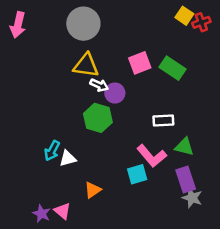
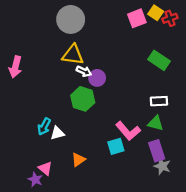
pink arrow: (18, 25) -> (15, 67), moved
pink square: (140, 63) -> (137, 18), moved
green rectangle: (173, 68) -> (159, 60), moved
white rectangle: (163, 121) -> (159, 101), moved
pink triangle: (62, 211) -> (45, 168), moved

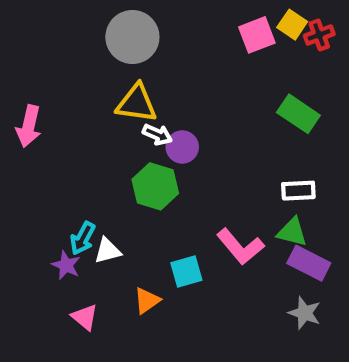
cyan square: (116, 146) -> (186, 271), moved
purple rectangle: (157, 151) -> (309, 263), moved, turned -45
purple star: (35, 179) -> (66, 265), moved

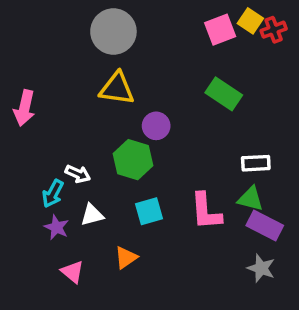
green rectangle: (298, 114) -> (224, 94), moved
white arrow: (157, 135) -> (78, 174), moved
cyan arrow: (83, 238) -> (53, 193), moved
pink L-shape: (240, 247) -> (206, 211), turned 36
cyan square: (186, 271) -> (149, 211), moved

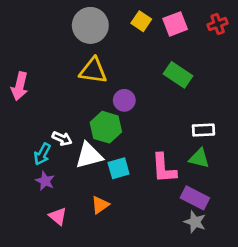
yellow square: (250, 21) -> (141, 21), moved
white triangle: (92, 215) -> (89, 155), moved, size x1.5
purple rectangle: (265, 225) -> (195, 198), moved
gray star: (261, 268) -> (195, 222), moved

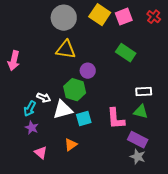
yellow square: (141, 21) -> (100, 15), size x1.5
red cross: (218, 24) -> (154, 17), turned -32

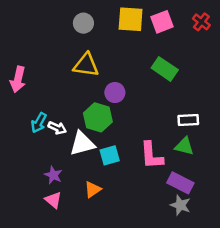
yellow square: (100, 15) -> (131, 19), turned -30
gray circle: (64, 18) -> (83, 23), size x0.6
cyan arrow: (30, 109) -> (39, 123), moved
purple star: (32, 128) -> (53, 175), moved

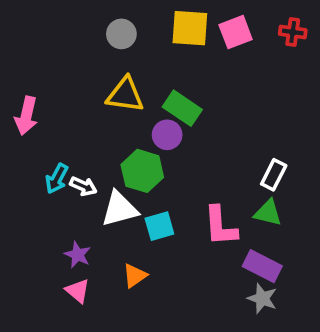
red cross: (201, 22) -> (293, 32), turned -30
green rectangle: (165, 69) -> (182, 108), moved
white rectangle: (188, 120) -> (274, 175), turned -60

